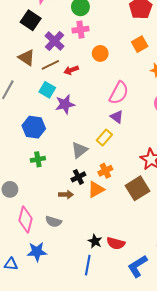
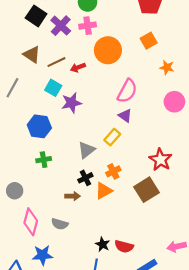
purple cross: (55, 41) -> (61, 26), moved
orange circle: (100, 53) -> (108, 50), size x1.6

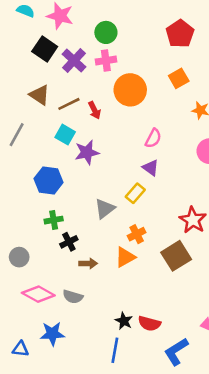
red arrow: (78, 67) -> (94, 110), turned -96
pink semicircle: (127, 91) -> (153, 138), size x0.7
black cross: (85, 178) -> (69, 242), moved
pink diamond: (31, 222) -> (38, 294), turned -76

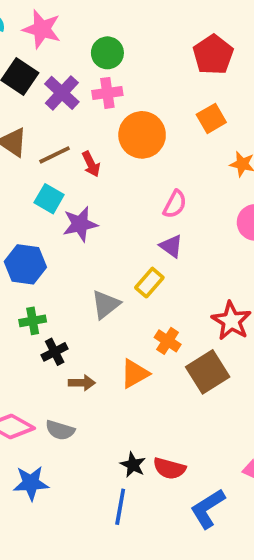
orange cross: (137, 234) -> (168, 341), moved, turned -30

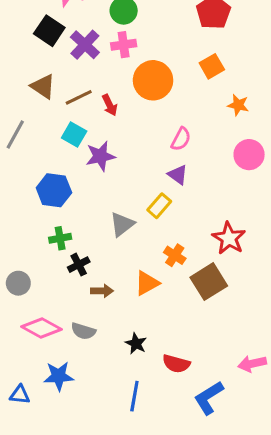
black star: (133, 465) -> (136, 344), moved

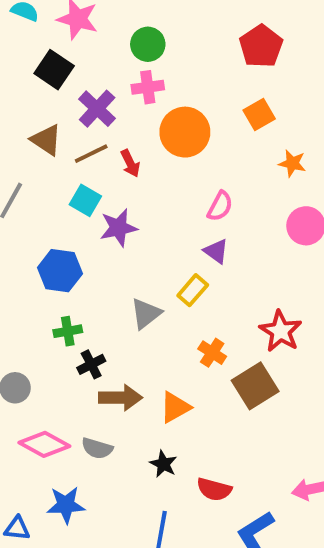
purple cross: (85, 45) -> (97, 109), moved
orange triangle: (147, 283) -> (175, 407), moved
brown arrow: (102, 291) -> (120, 398), size x1.5

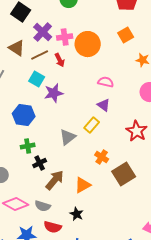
pink cross: (148, 87) -> (65, 37), moved
pink semicircle: (220, 206) -> (106, 82), turned -105
red star: (281, 331) -> (137, 131), moved
brown arrow: (120, 398) -> (55, 180), turned -50
red semicircle: (214, 489) -> (53, 227), moved

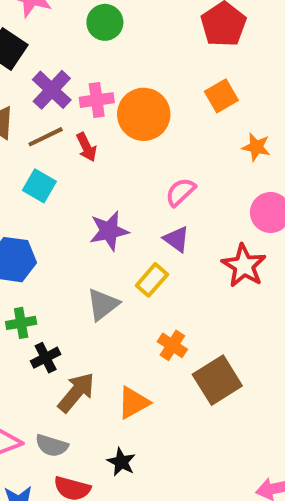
pink semicircle: (106, 82) -> (181, 192), turned -56
purple star: (54, 93) -> (109, 231), moved
red star: (137, 131) -> (244, 266), moved

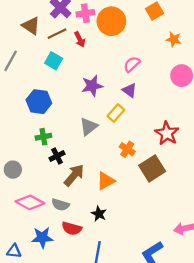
red star: (244, 266) -> (167, 133), moved

